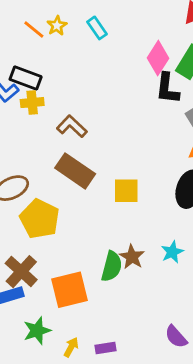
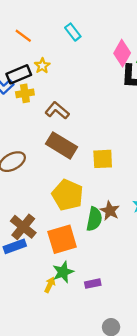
yellow star: (57, 26) -> (42, 66), moved
black rectangle: (26, 78) -> (19, 74), turned -40
yellow pentagon: (40, 219) -> (68, 195), moved
green star: (37, 331) -> (63, 272), moved
yellow arrow: (71, 347) -> (50, 285), moved

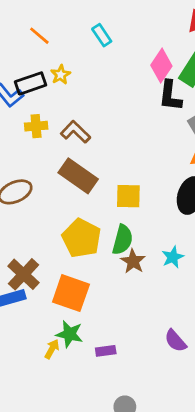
yellow cross: (25, 93) -> (36, 126), moved
green semicircle: (94, 219) -> (122, 240), moved
orange square: (62, 239) -> (71, 293), turned 32
green star: (63, 272) -> (69, 334), turned 30

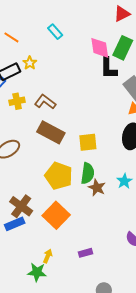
pink diamond: (161, 66) -> (100, 48), turned -35
orange square: (71, 293) -> (56, 215), turned 32
green star: (69, 334) -> (37, 272), moved

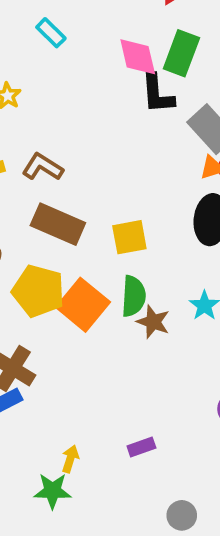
yellow pentagon: (59, 176) -> (38, 291), moved
orange square: (56, 215) -> (83, 305), moved

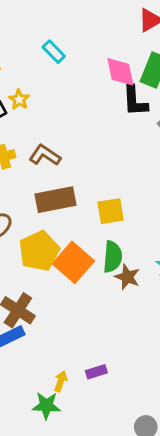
brown rectangle: (58, 224) -> (56, 200), turned -36
yellow pentagon: (38, 291) -> (39, 251), turned 30
purple rectangle: (141, 447) -> (96, 372), moved

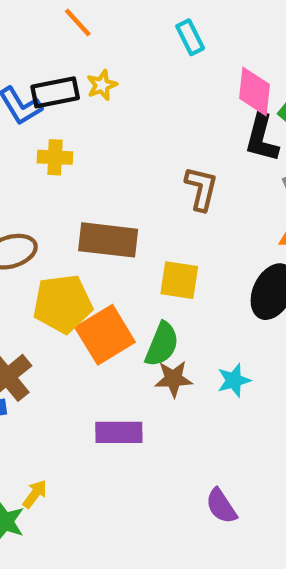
cyan rectangle: (54, 52) -> (190, 37), moved
brown L-shape: (45, 155) -> (201, 189), moved, turned 52
brown star: (127, 277) -> (173, 379), turned 30
purple rectangle: (96, 372) -> (119, 432), moved, size x1.5

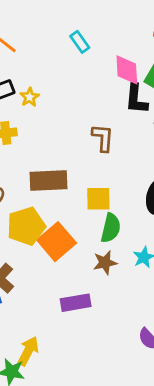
yellow star: (102, 85) -> (30, 97), moved
green semicircle: (162, 344) -> (111, 228), moved
yellow arrow: (35, 494) -> (28, 351), size x1.5

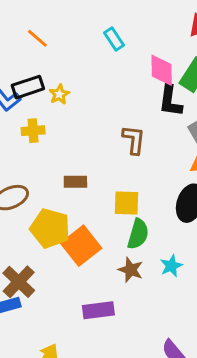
brown rectangle: (49, 180) -> (75, 182), size x0.6
yellow pentagon: (26, 226) -> (50, 228), turned 30
brown star: (105, 263) -> (131, 270), turned 30

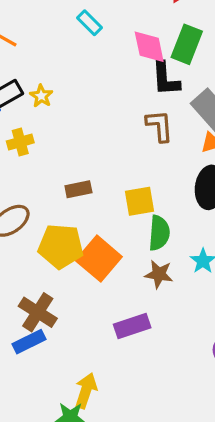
brown L-shape: (134, 140) -> (159, 126), moved

